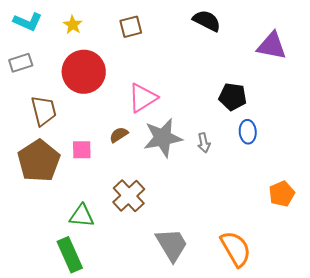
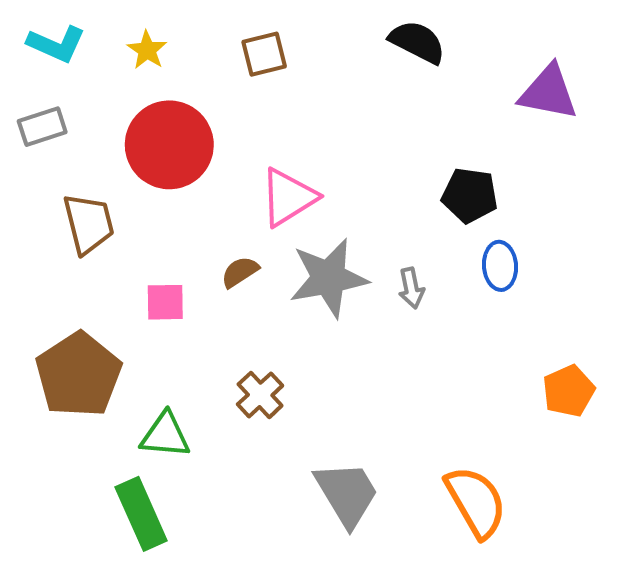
brown pentagon: (39, 161) -> (79, 375), moved
brown cross: (129, 196) -> (260, 395), size x0.7

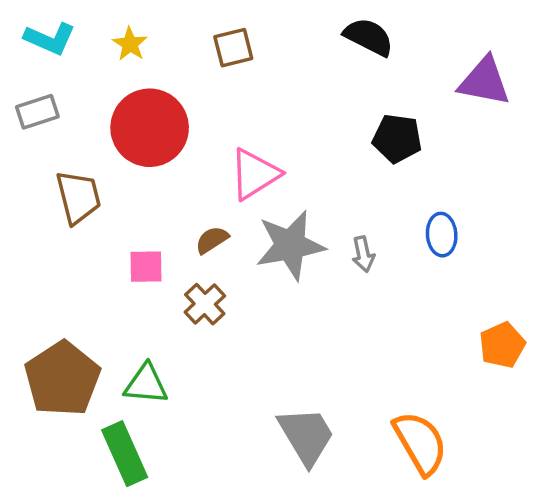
black pentagon: (470, 195) -> (397, 138), moved
brown pentagon: (79, 375) -> (62, 379), moved
brown cross: (260, 395) -> (205, 304), moved

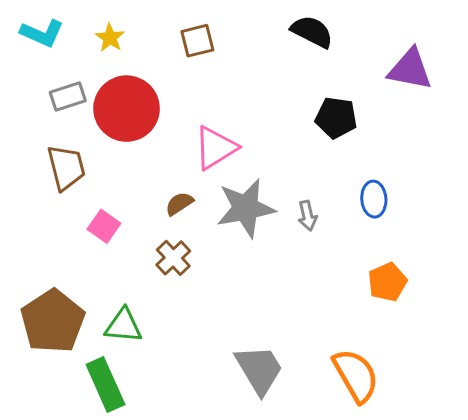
gray rectangle: (37, 112) -> (68, 97), moved
pink square: (146, 267) -> (104, 226), moved, turned 36
orange pentagon: (502, 345) -> (387, 282), moved

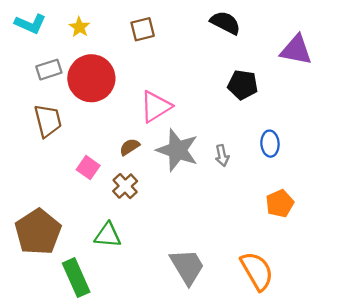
gray star: (246, 208) -> (177, 150), turned 30
pink square: (104, 226) -> (88, 168), moved
green triangle: (124, 326) -> (108, 235), moved

